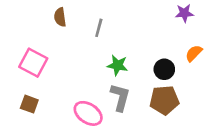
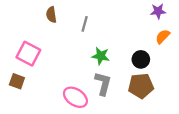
orange semicircle: (194, 53) -> (163, 36), moved
brown square: (29, 104) -> (17, 81), moved

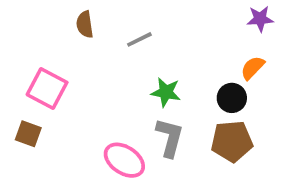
gray line: (85, 24) -> (139, 39), turned 49
orange semicircle: (163, 36) -> (253, 68), moved

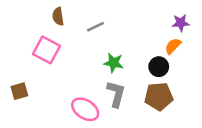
purple star: (260, 19) -> (181, 23), moved
pink square: (47, 88) -> (46, 50), moved
brown square: (28, 134) -> (19, 91), turned -36

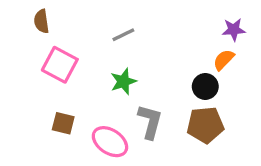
brown semicircle: (58, 16) -> (41, 21), moved
green star: (114, 63) -> (123, 81), moved, turned -30
brown square: (19, 91) -> (63, 123), moved, turned 30

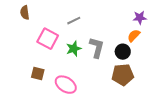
pink square: (60, 65) -> (48, 39), moved
gray L-shape: (150, 122) -> (97, 48), moved

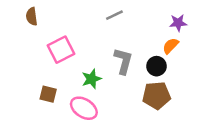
gray line: (74, 21) -> (114, 15), moved
pink square: (48, 39) -> (61, 50), turned 35
green star: (74, 49) -> (92, 79), moved

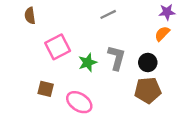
purple star: (178, 23) -> (167, 12), moved
orange semicircle: (171, 46) -> (162, 34), moved
green star: (92, 79) -> (88, 62), moved

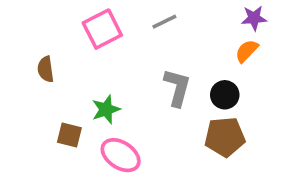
brown semicircle: (30, 16) -> (46, 69), moved
pink square: (58, 47) -> (102, 29), moved
green star: (88, 62) -> (106, 109), moved

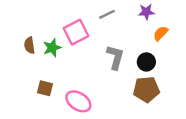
purple star: (254, 18) -> (146, 12), moved
pink square: (102, 29) -> (76, 32), moved
green star: (106, 109) -> (52, 48), moved

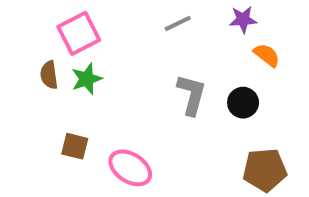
pink square: (76, 32) -> (79, 33), moved
orange semicircle: (161, 33) -> (267, 55), turned 84
brown pentagon: (146, 89) -> (265, 170), moved

